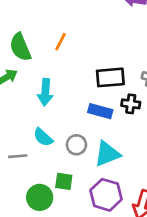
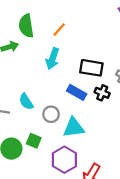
cyan arrow: (45, 92) -> (53, 59), moved

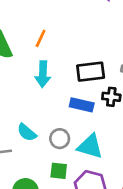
cyan triangle: (74, 128) -> (90, 146), turned 40
green square: (34, 141) -> (59, 171), moved

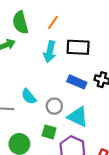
black rectangle: (91, 72) -> (78, 47), moved

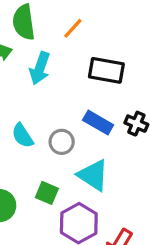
cyan arrow: (50, 52) -> (40, 68), moved
gray circle: (54, 106) -> (62, 142), moved

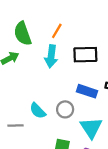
cyan arrow: (40, 68) -> (51, 56), moved
cyan triangle: (93, 175) -> (91, 128), turned 35

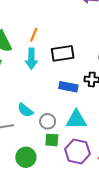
gray circle: (65, 109) -> (48, 121), moved
cyan triangle: (91, 128) -> (76, 120), turned -50

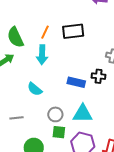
black rectangle: (63, 53) -> (73, 31), moved
cyan semicircle: (25, 110) -> (35, 89), moved

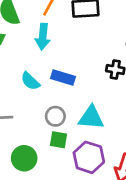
blue rectangle: (76, 82) -> (63, 77), moved

